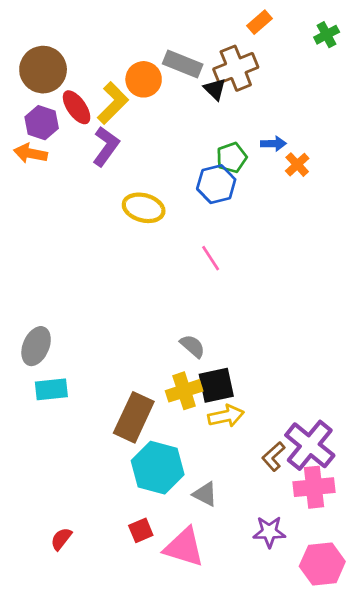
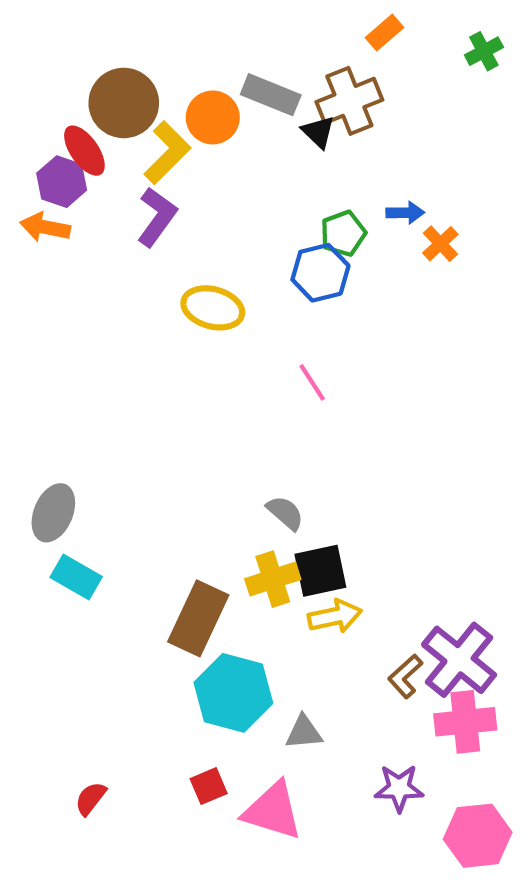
brown circle: (43, 70) -> (124, 103), moved
red ellipse: (77, 107) -> (84, 151), moved
cyan rectangle: (51, 389) -> (76, 577), turned 36
gray triangle: (205, 494) -> (304, 732), turned -32

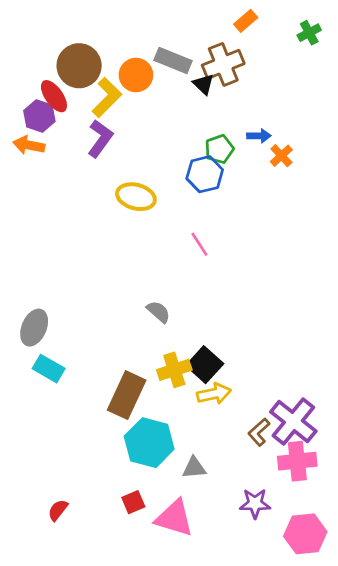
gray semicircle: (285, 513) -> (158, 312), moved
black square: (320, 571) -> (205, 365), turned -36

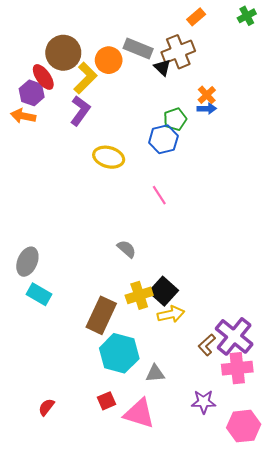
green cross: (309, 33) -> (247, 16), moved
orange cross: (281, 156) -> (207, 95), moved

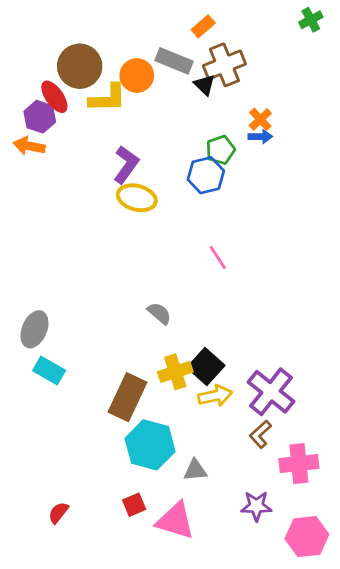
orange rectangle: (196, 17) -> (203, 26), moved
yellow L-shape: (85, 78) -> (108, 98), turned 44
purple L-shape: (80, 111) -> (126, 165), moved
pink line: (159, 195) -> (218, 258), moved
purple cross: (234, 336) -> (271, 392), moved

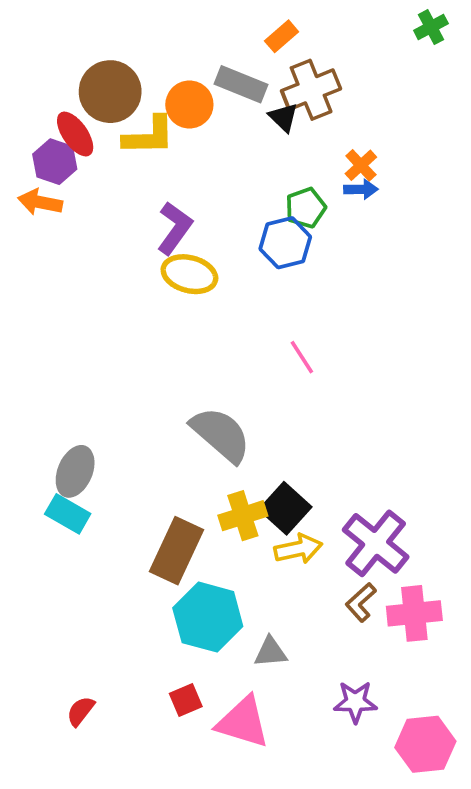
gray semicircle: (159, 313) -> (221, 435), size x1.8
gray ellipse: (34, 329) -> (75, 471), moved
pink cross: (299, 464) -> (414, 613), moved

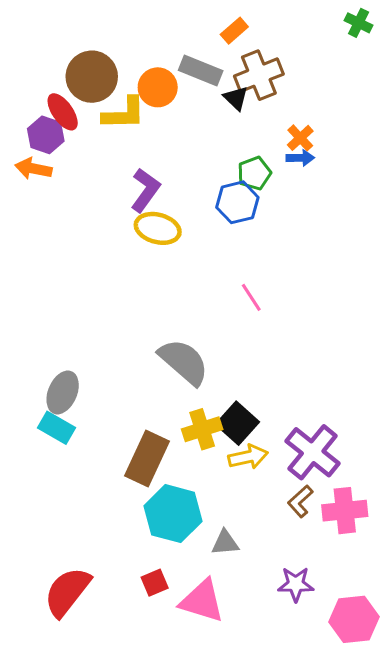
green cross: (431, 27) -> (359, 23), turned -36
red semicircle: (81, 711) -> (67, 592), size x2.0

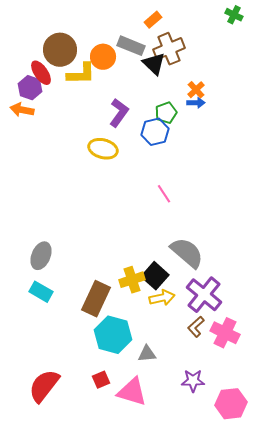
black triangle: (236, 98) -> (154, 64), size x1.4
purple L-shape: (145, 190) -> (119, 113), moved
gray semicircle: (184, 362) -> (187, 253), moved
cyan rectangle: (56, 428) -> (41, 292), moved
pink cross: (345, 511) -> (225, 333), turned 32

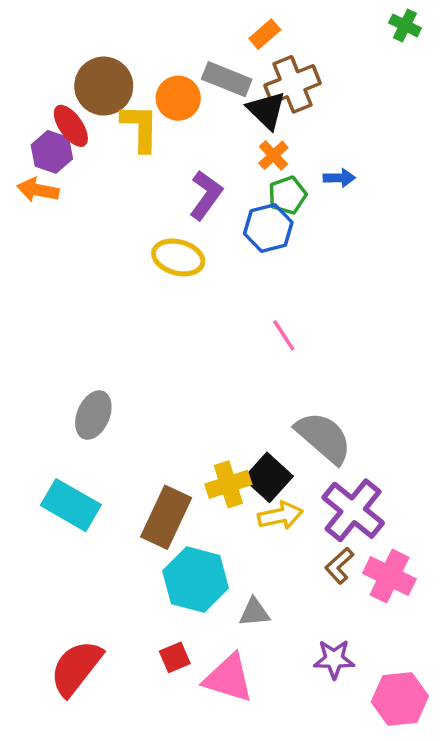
yellow L-shape: (81, 74) -> (140, 128), turned -88
orange cross: (196, 90) -> (273, 155), moved
gray ellipse: (41, 256) -> (93, 415), moved
cyan rectangle: (41, 292) -> (71, 505), size x1.4

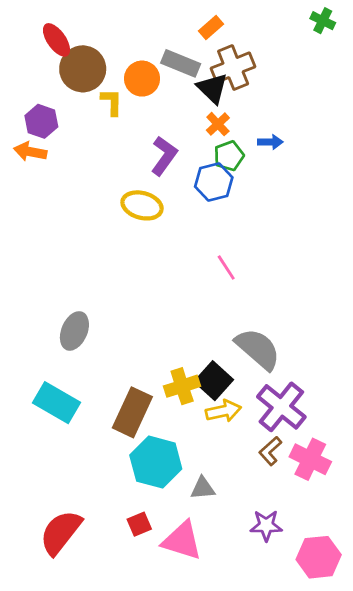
red ellipse: (71, 126) -> (56, 40), moved
yellow L-shape: (140, 128) -> (112, 102), size x0.7

